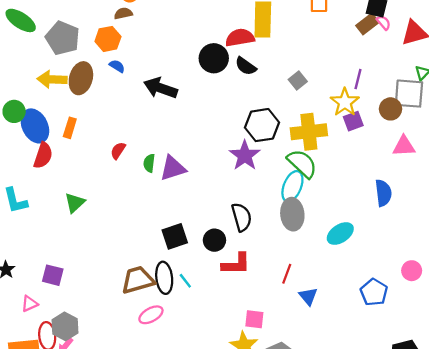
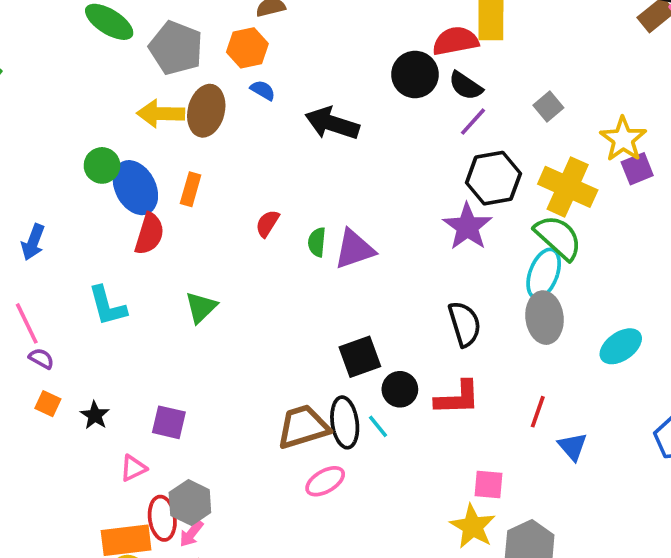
purple line: (358, 79) -> (473, 122), moved, turned 30
yellow cross: (309, 132) -> (568, 187), turned 32
black circle: (214, 240) -> (400, 389), moved

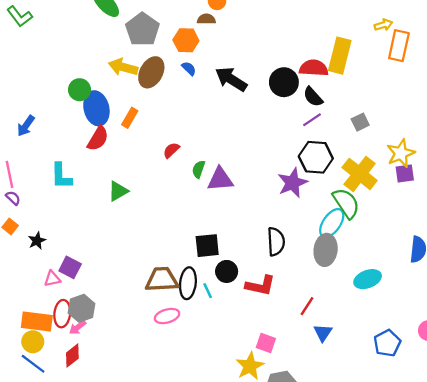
black arrow: (332, 123) -> (231, 79), moved
purple square: (169, 422) -> (70, 267), moved

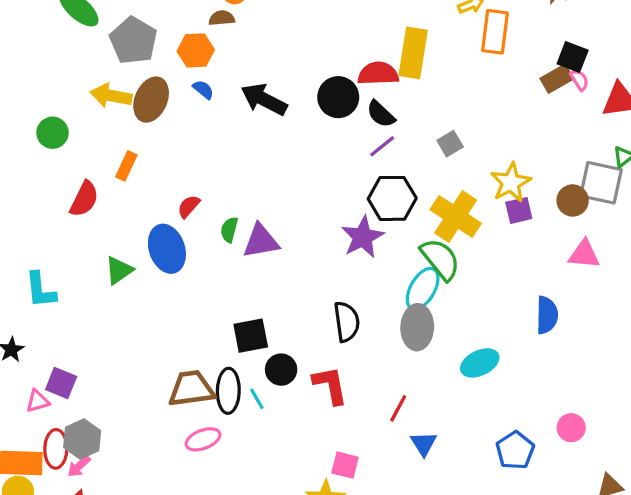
blue ellipse: (96, 108) -> (167, 249), moved
cyan L-shape: (61, 176) -> (40, 290), moved
red L-shape: (260, 286) -> (330, 385), turned -108

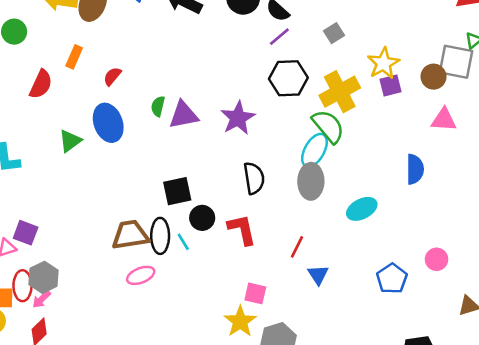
red semicircle: (189, 206) -> (112, 76), moved
yellow cross: (456, 217) -> (340, 92), turned 30
purple star: (363, 237) -> (238, 118), moved

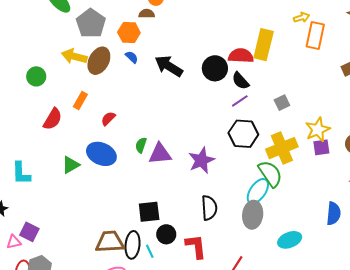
blue ellipse: (108, 123) -> (101, 154), turned -52

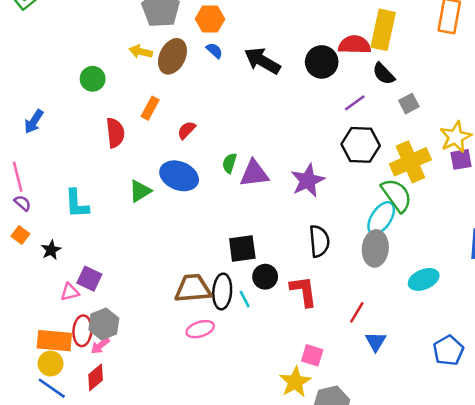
yellow arrow: (74, 56) -> (141, 52), size x0.7
black semicircle: (240, 81) -> (384, 74), moved
red semicircle: (53, 119) -> (115, 133), turned -35

